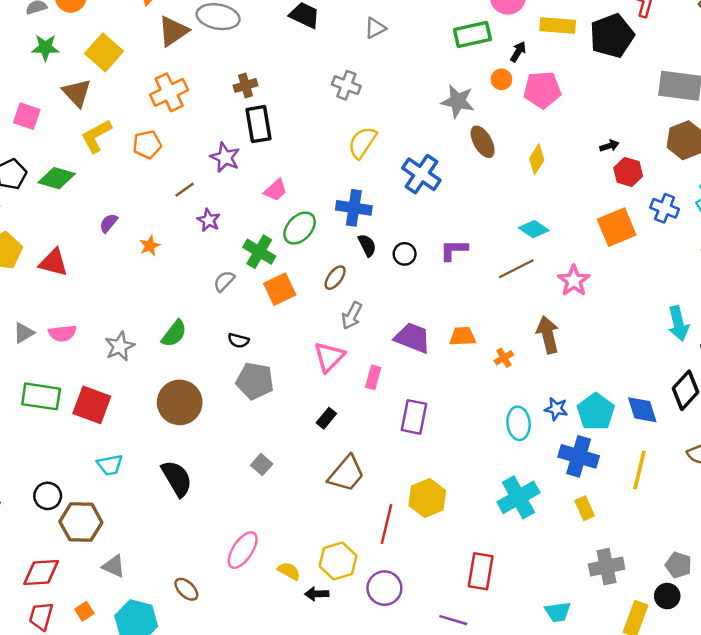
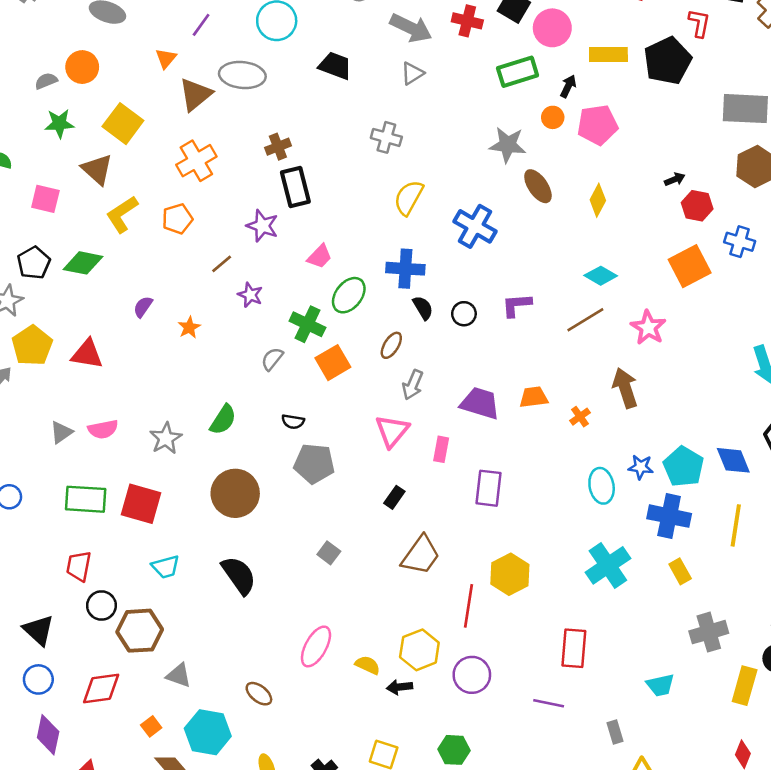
red trapezoid: (41, 616) -> (79, 566), moved

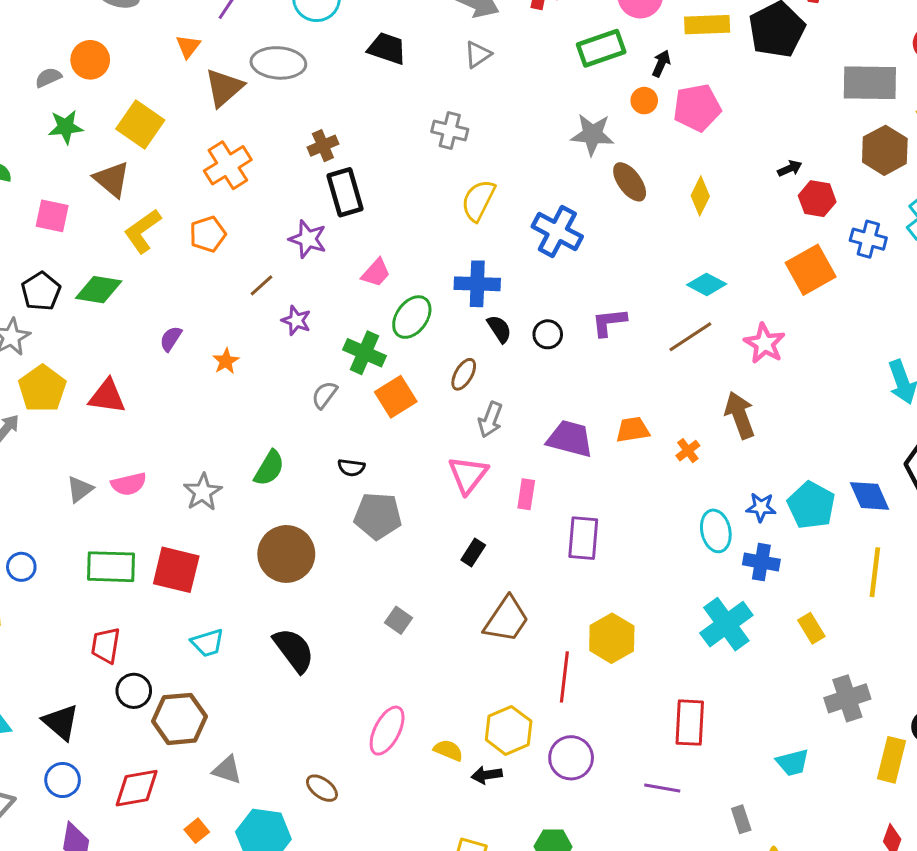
blue cross: (669, 516) -> (761, 562), moved, size x0.7

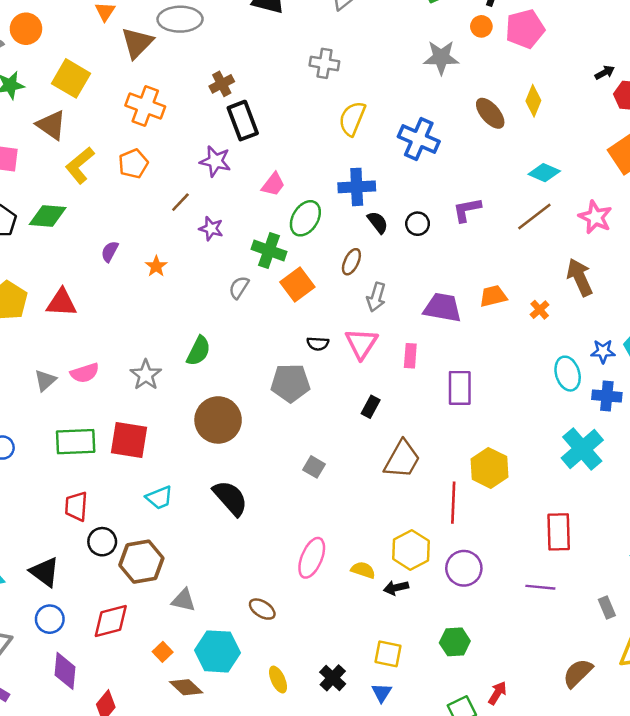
orange cross: (228, 165) -> (145, 106), turned -33
brown ellipse: (630, 182) -> (490, 113), moved
black semicircle: (351, 468) -> (318, 344), moved

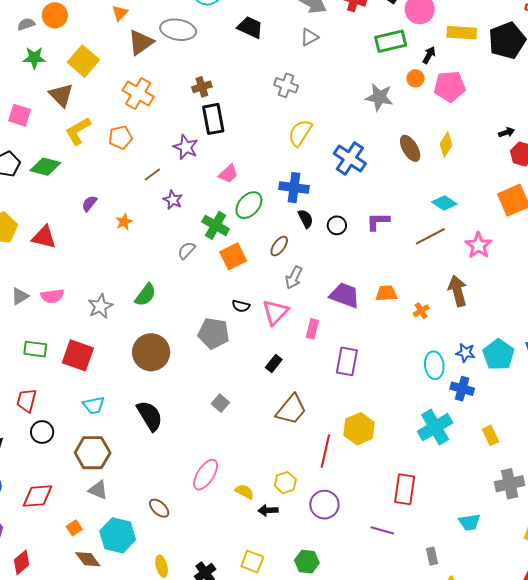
green rectangle: (76, 442) -> (35, 349), size x0.7
yellow hexagon: (411, 550) -> (285, 483), size x0.7
brown hexagon: (141, 562) -> (93, 453), moved

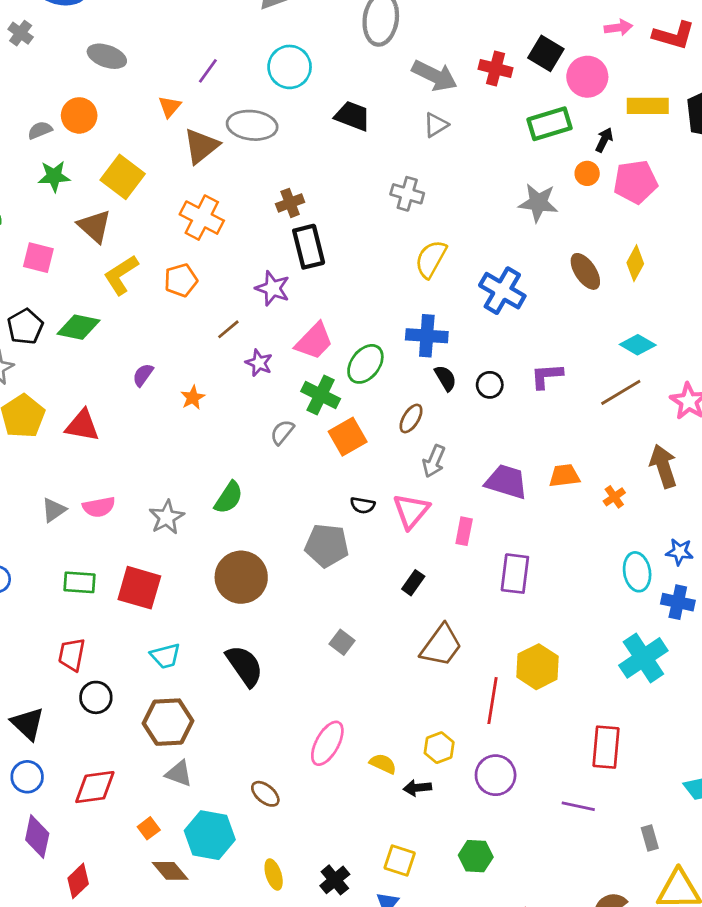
pink trapezoid: (228, 174) -> (314, 341), moved, size x1.4

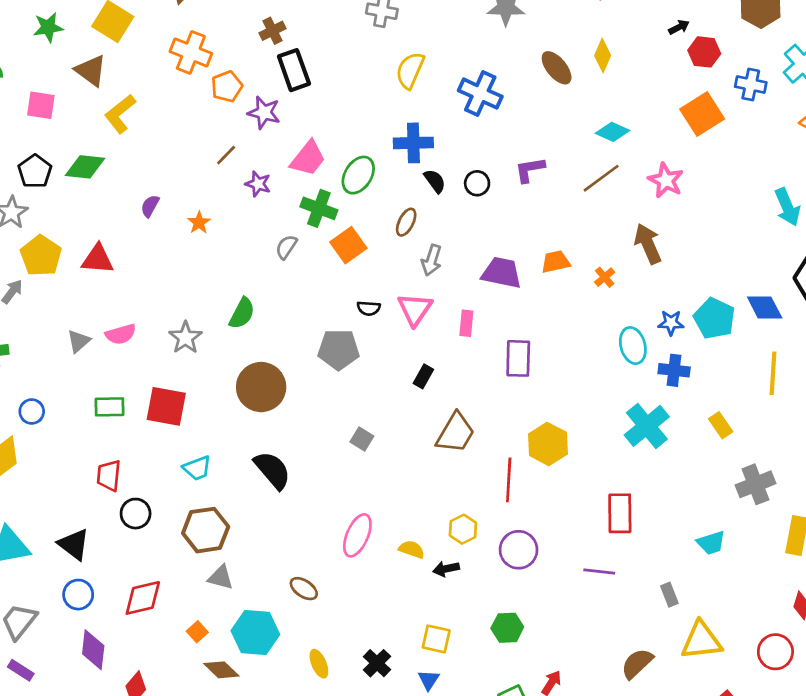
orange pentagon: (181, 280) -> (227, 86), moved

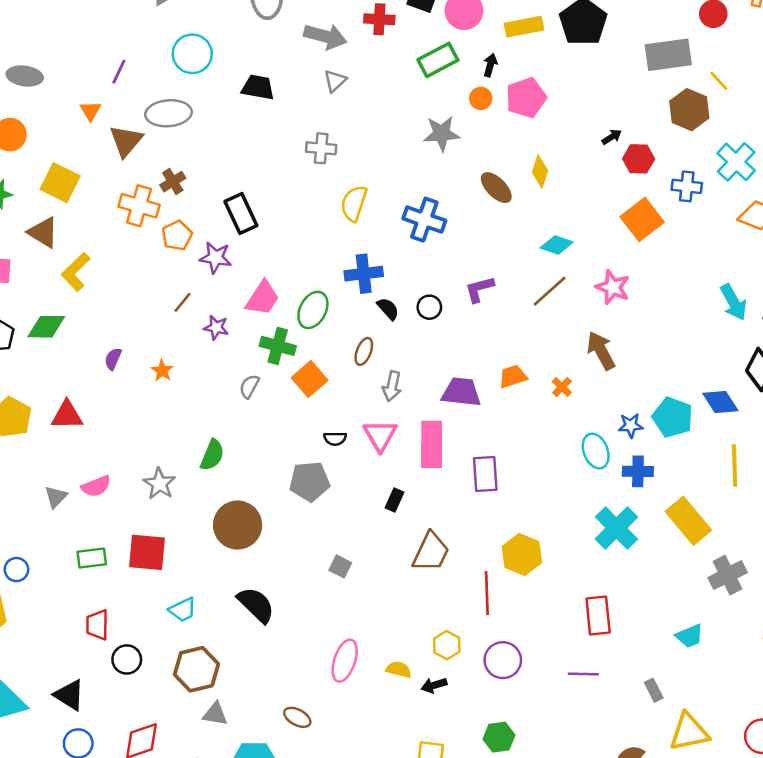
brown cross: (273, 31) -> (173, 182), moved
pink rectangle: (466, 323) -> (432, 444), size x1.8
yellow rectangle: (721, 425) -> (688, 521), size x1.8

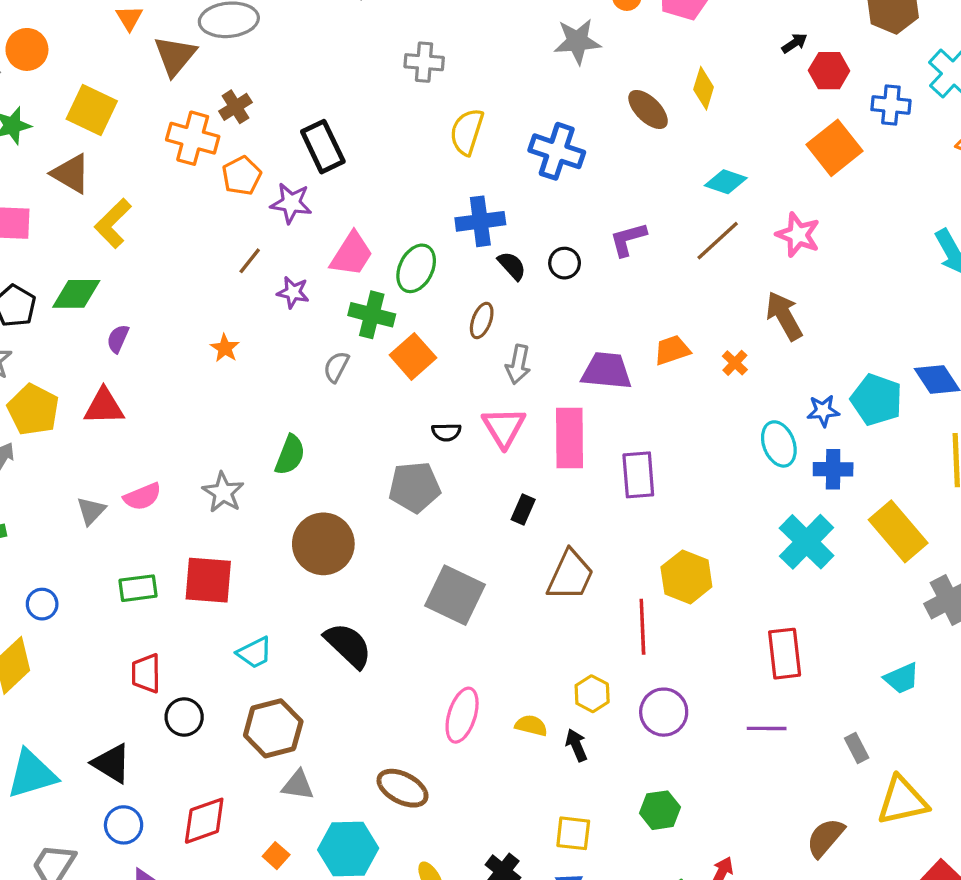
purple semicircle: (113, 359) -> (118, 339), moved
gray square: (340, 566) -> (455, 595), size x2.0
black arrow: (434, 685) -> (576, 745), turned 85
brown ellipse: (297, 717) -> (402, 788), size x1.4

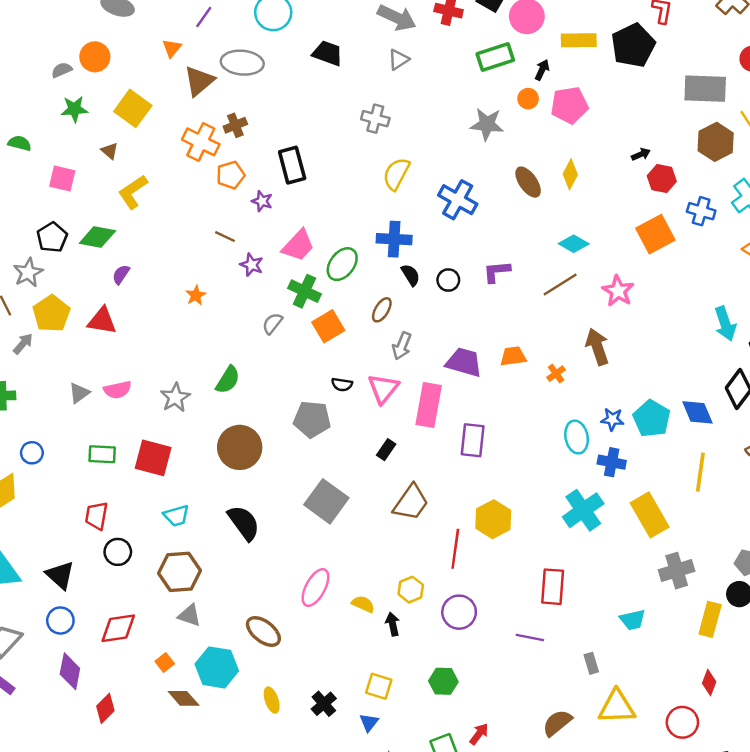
brown triangle: (71, 174) -> (110, 151), size x0.6
purple star: (291, 203) -> (262, 201), size x0.7
brown line: (250, 261) -> (225, 237), turned 66

